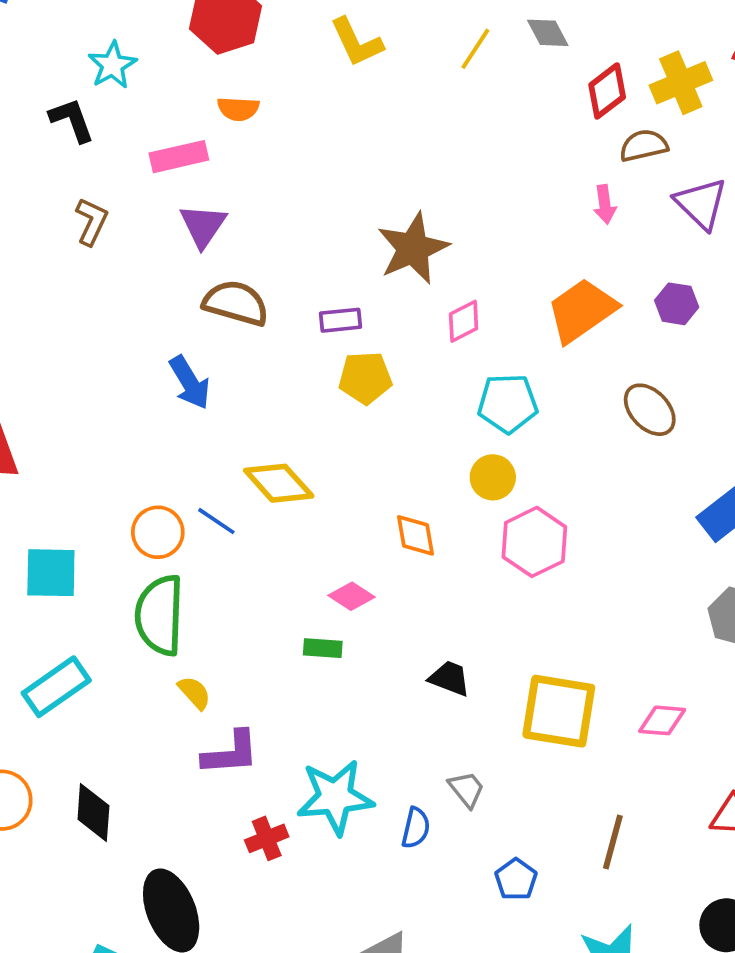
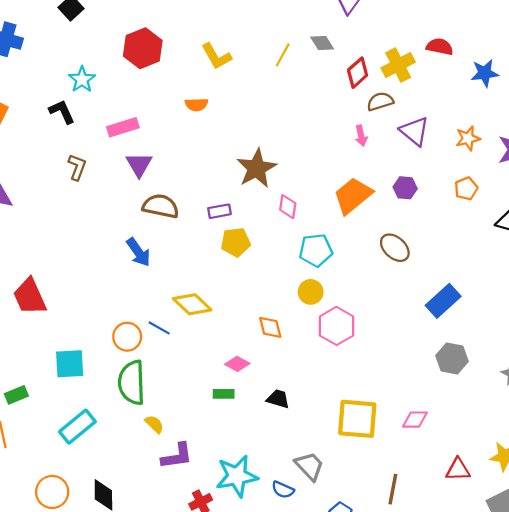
orange semicircle: (238, 109) -> (196, 105), moved
pink diamond: (464, 321) -> (288, 207), turned -50
black trapezoid: (450, 678) -> (278, 399), moved
gray trapezoid: (467, 789) -> (309, 466), size x1.4
blue semicircle: (416, 828) -> (283, 490), turned 105

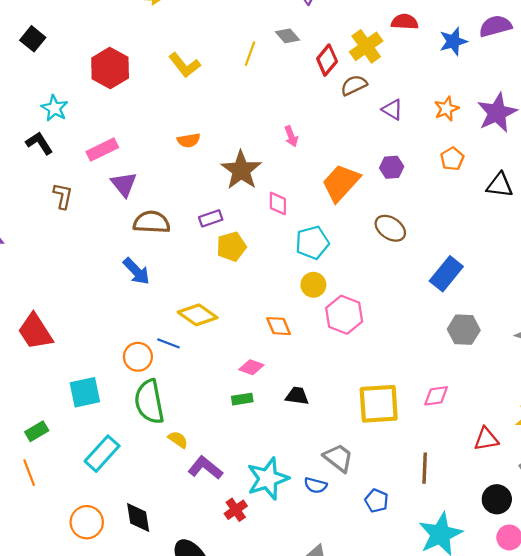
orange semicircle: (196, 105) -> (189, 140), moved
purple triangle: (414, 131) -> (392, 110), size x0.7
pink arrow: (361, 136) -> (291, 136), moved
purple L-shape: (177, 456) -> (205, 468), turned -124

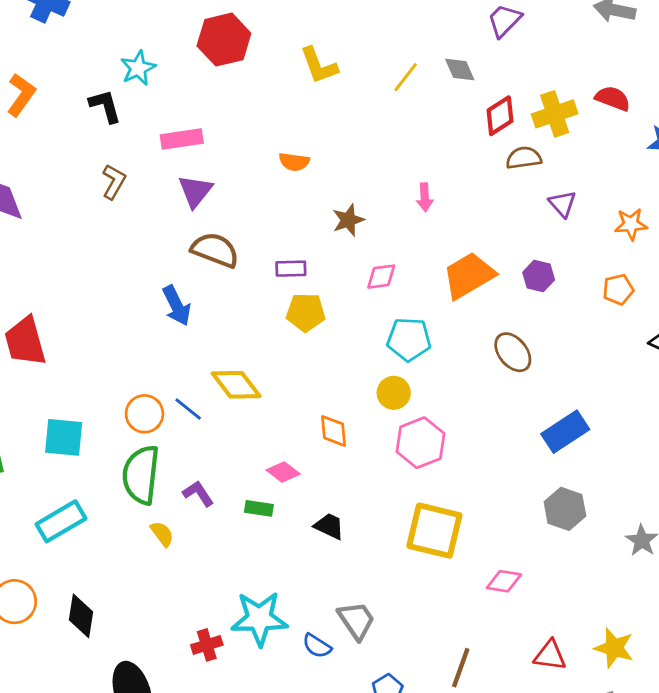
brown star: (241, 170) -> (348, 220), size x0.6
pink diamond: (278, 203) -> (381, 277), turned 65
yellow square: (379, 404) -> (434, 531), moved
purple L-shape: (205, 468) -> (198, 493), moved, size x0.7

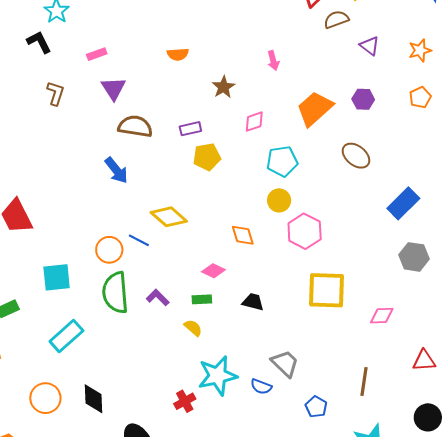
pink rectangle: (182, 139) -> (97, 54), size x0.7
yellow semicircle: (162, 534) -> (193, 328), moved

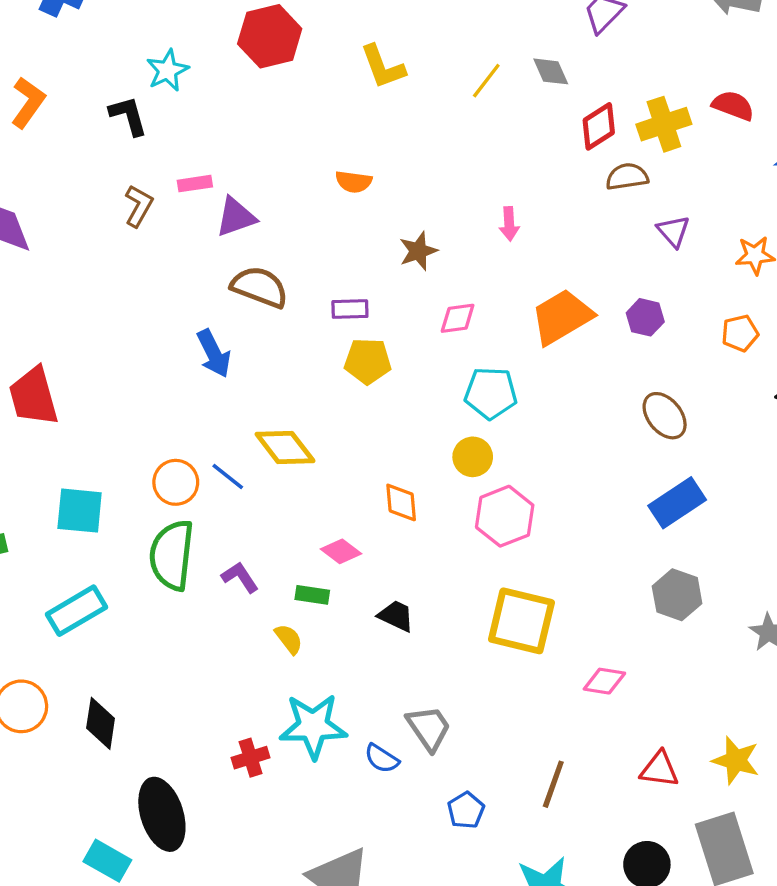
pink rectangle: (97, 54) -> (195, 184), moved
purple triangle: (113, 88) -> (236, 217), turned 32
brown ellipse: (356, 156) -> (665, 416), moved

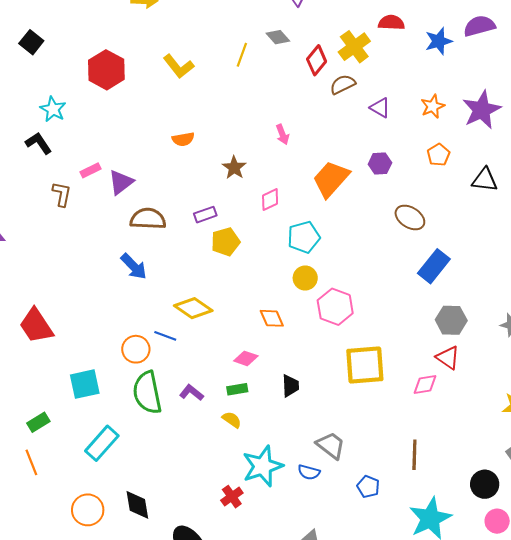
black trapezoid: (396, 616) -> (290, 386), turned 80
red triangle: (659, 769) -> (448, 358), moved, turned 45

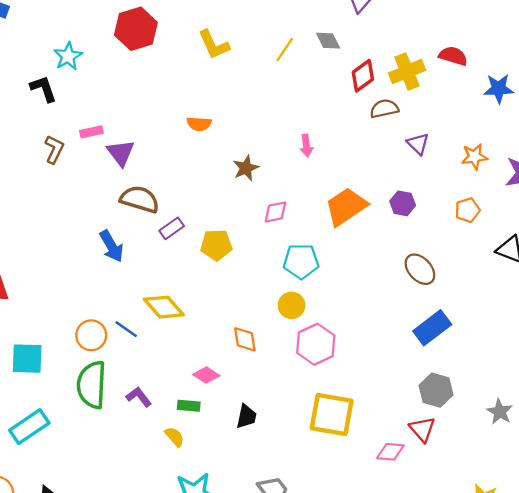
purple triangle: (121, 182) -> (121, 153), turned -44
purple rectangle: (205, 215) -> (172, 228), moved, turned -30

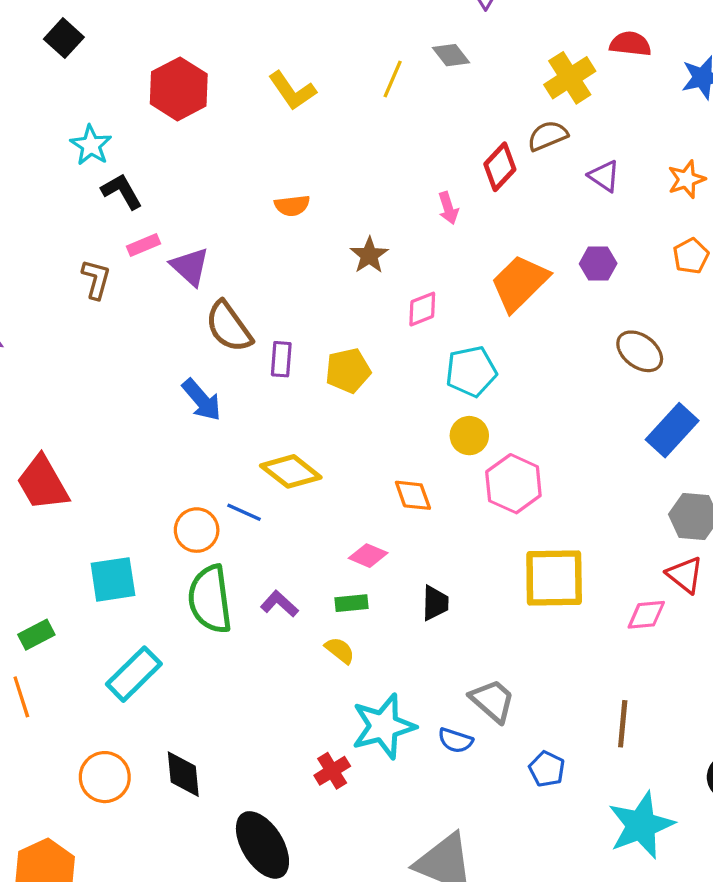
red diamond: (363, 76) -> (500, 167), moved
black L-shape: (43, 89) -> (122, 191), moved
brown semicircle: (140, 199) -> (229, 327), turned -132
purple rectangle: (172, 228) -> (281, 359), turned -40

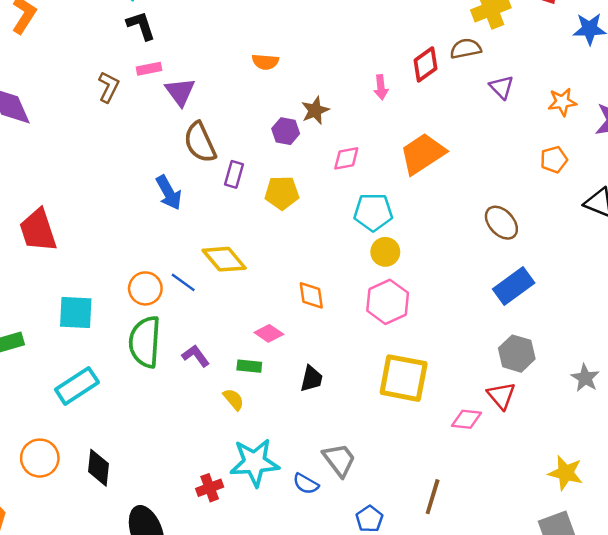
purple hexagon: (598, 264) -> (286, 131), moved
yellow circle: (469, 436) -> (385, 252), moved

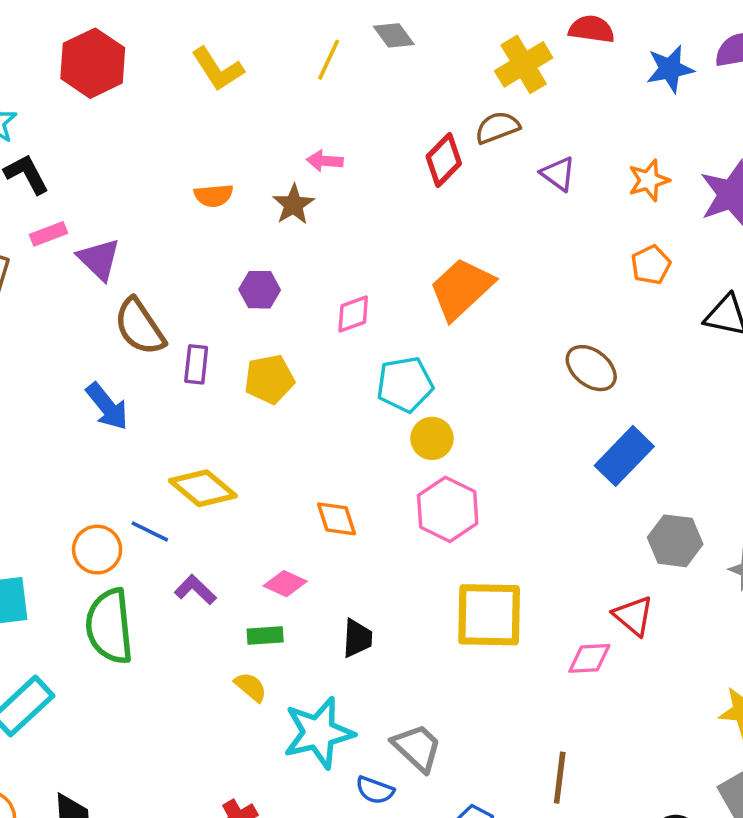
pink arrow: (381, 87) -> (325, 161), moved, turned 110
brown star: (315, 110) -> (293, 204), moved
gray hexagon: (517, 354) -> (675, 541), moved
purple L-shape: (196, 356) -> (195, 590), moved
cyan star: (254, 462) -> (319, 733), moved

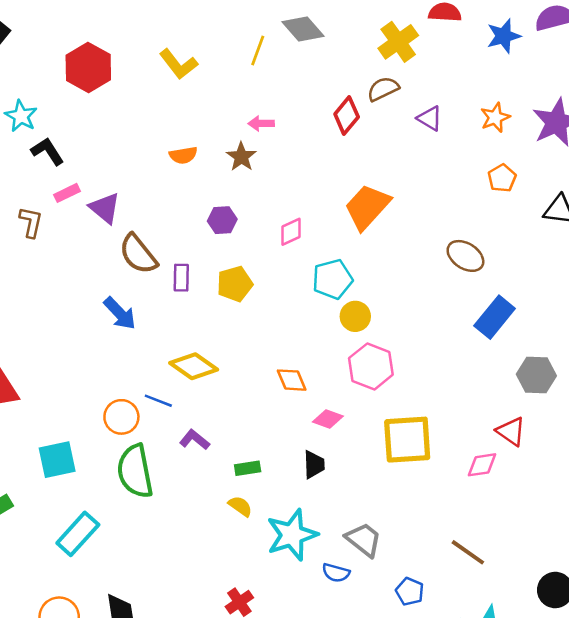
gray diamond: (394, 35) -> (303, 29), size x1.4
pink diamond: (285, 584) -> (328, 419), moved
brown line: (560, 778) -> (468, 552), turned -57

